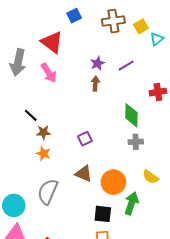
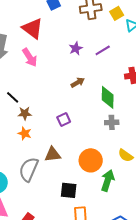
brown arrow: (95, 84) -> (78, 82), moved, turned 56
brown triangle: (84, 174) -> (53, 154), moved, turned -30
black square: (103, 214) -> (69, 190), moved

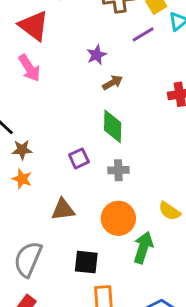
purple line: (103, 50) -> (143, 34), moved
brown arrow: (78, 82) -> (113, 83), moved
green diamond: (108, 97) -> (113, 126), moved
gray cross: (112, 122) -> (118, 170), moved
gray semicircle: (29, 169) -> (28, 259), moved

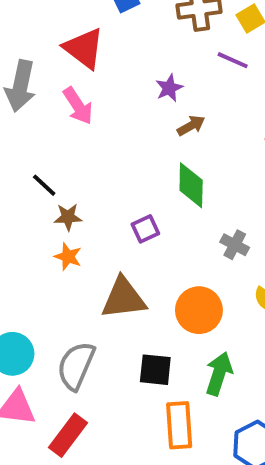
purple line: (143, 34) -> (233, 60), turned 55
gray cross: (118, 170) -> (235, 245), moved, turned 30
brown triangle: (63, 210) -> (124, 298), size x1.4
green arrow: (143, 247) -> (219, 374), moved

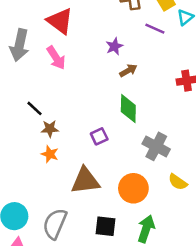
gray cross: (235, 245) -> (156, 146), size x1.5

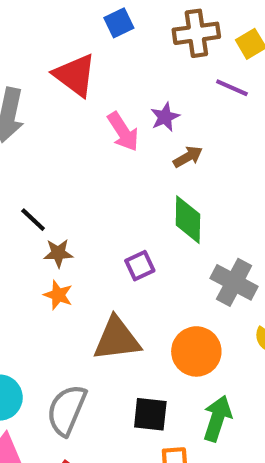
pink arrow: (56, 58) -> (123, 132), moved

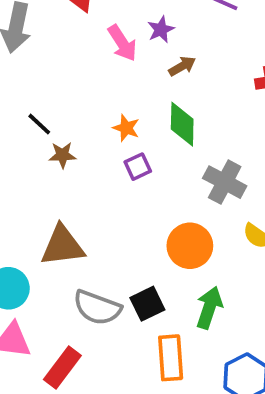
orange star: (58, 295) -> (126, 128), moved
brown triangle: (117, 339) -> (62, 246), moved
gray semicircle: (67, 410) -> (97, 308), moved, turned -93
black square: (150, 414) -> (147, 304), turned -32

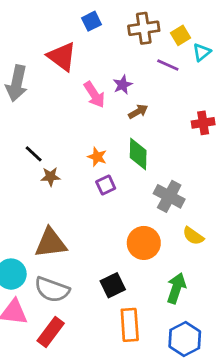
gray semicircle: (97, 308) -> (52, 290), moved
green arrow: (209, 308) -> (176, 288), moved

